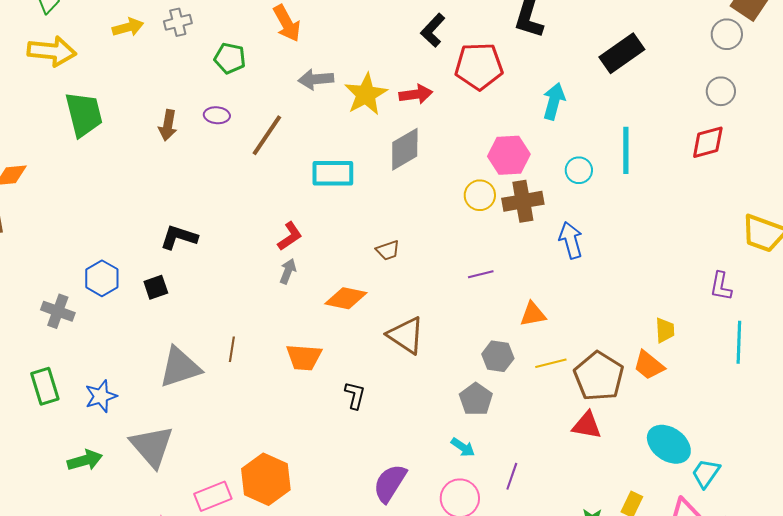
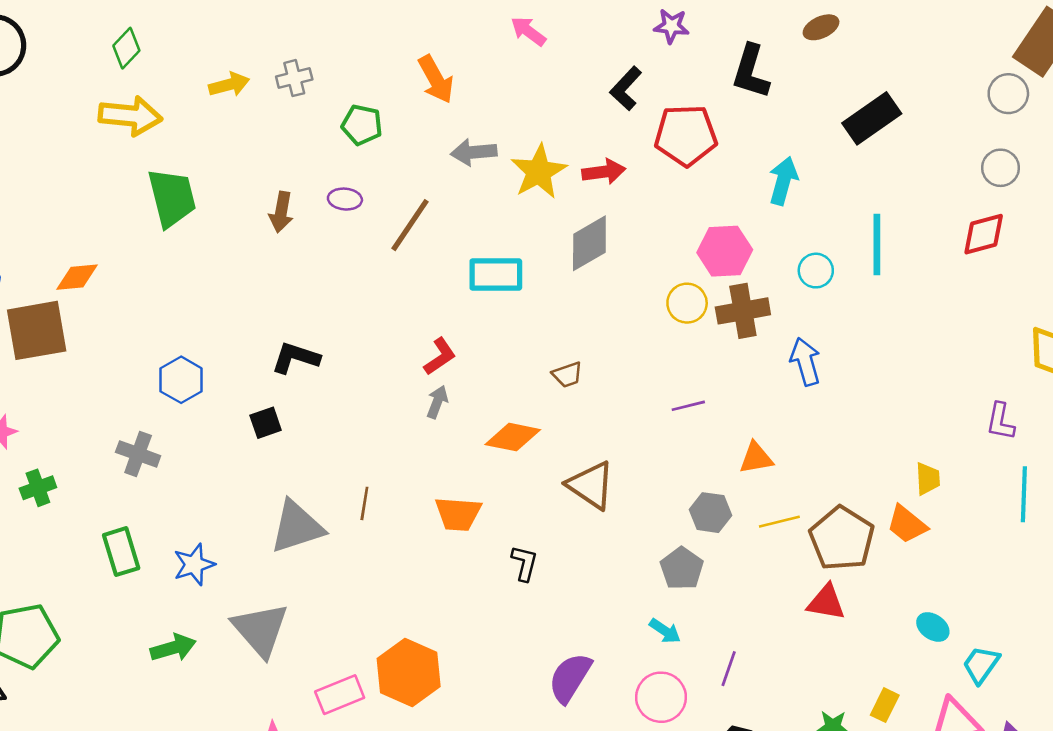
blue hexagon: (102, 278) -> (181, 380), moved
cyan ellipse: (669, 444) -> (933, 627), size x0.6

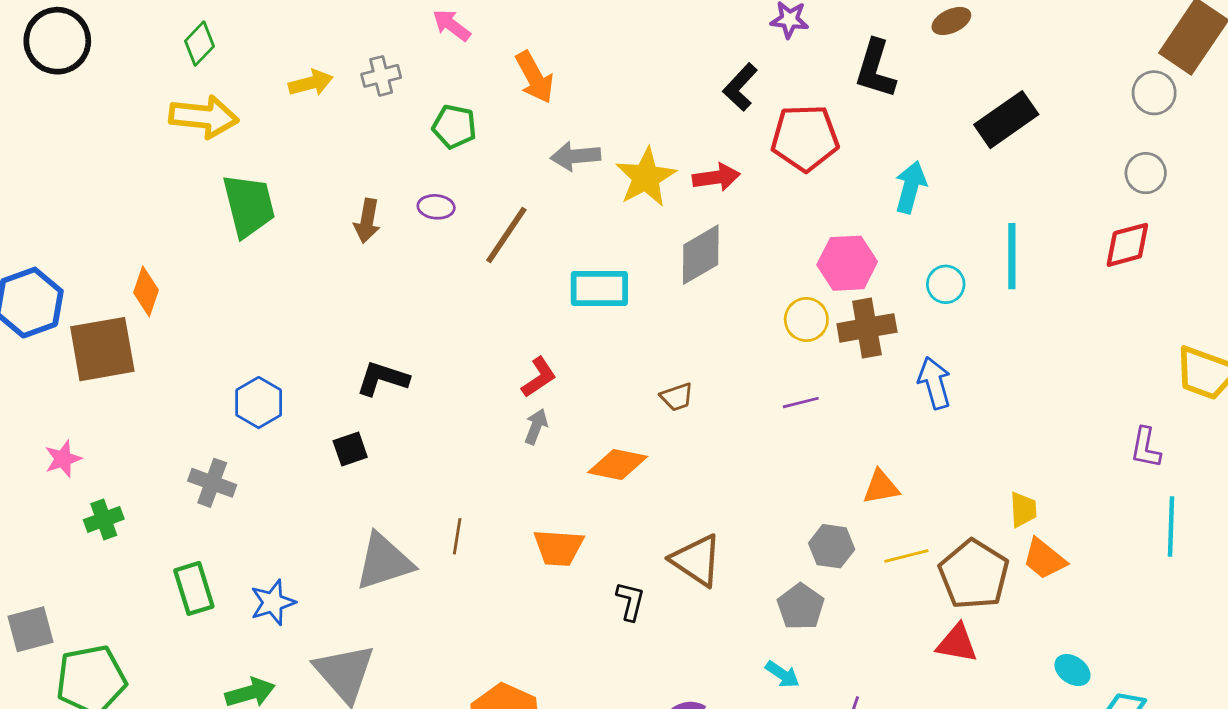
pink arrow: (528, 31) -> (452, 25), moved
orange diamond: (77, 277) -> (146, 291), turned -66
purple line: (688, 406) -> (801, 403), moved
yellow trapezoid: (928, 479) -> (1023, 510), moved
brown triangle: (591, 485) -> (697, 560), moved

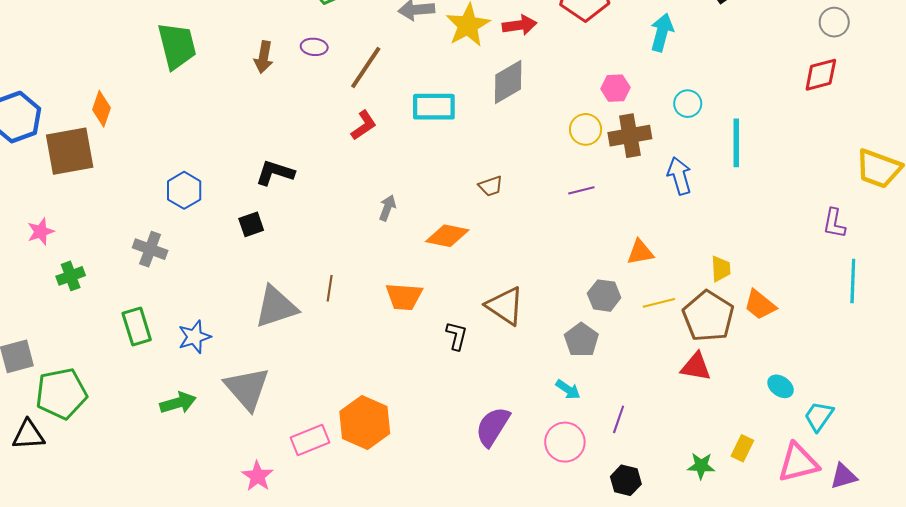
cyan line: (1012, 256) -> (736, 143), moved
pink hexagon: (847, 263) -> (615, 88), size x0.7
red L-shape: (539, 377) -> (364, 125), moved
yellow trapezoid: (1023, 510) -> (721, 269), moved

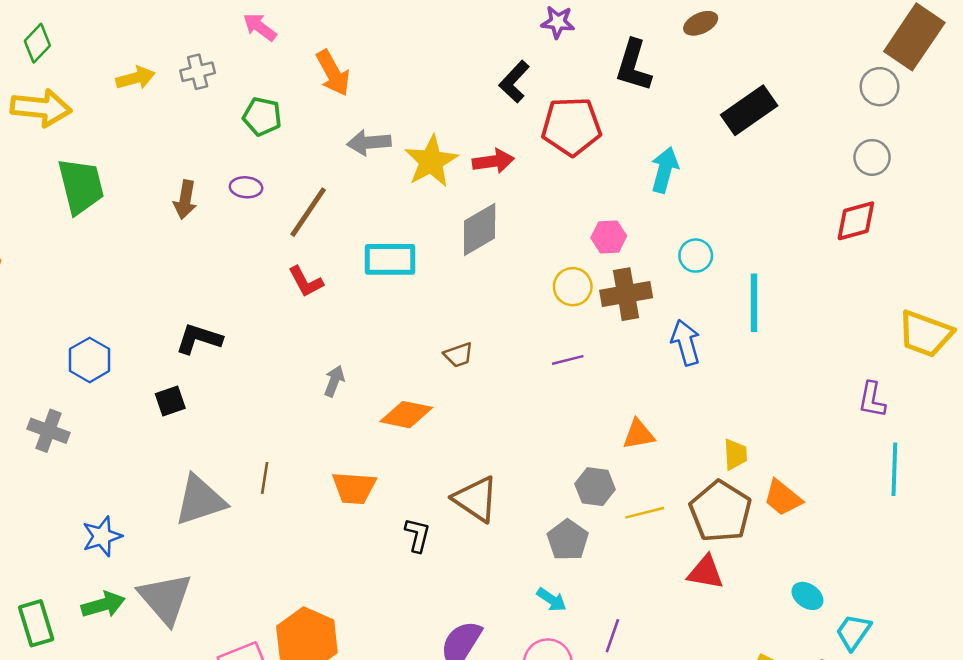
red L-shape: (364, 125) -> (306, 282), turned 96
yellow line: (659, 303) -> (645, 513), moved
green rectangle: (137, 327) -> (36, 623), moved
green arrow: (178, 403) -> (103, 605), moved

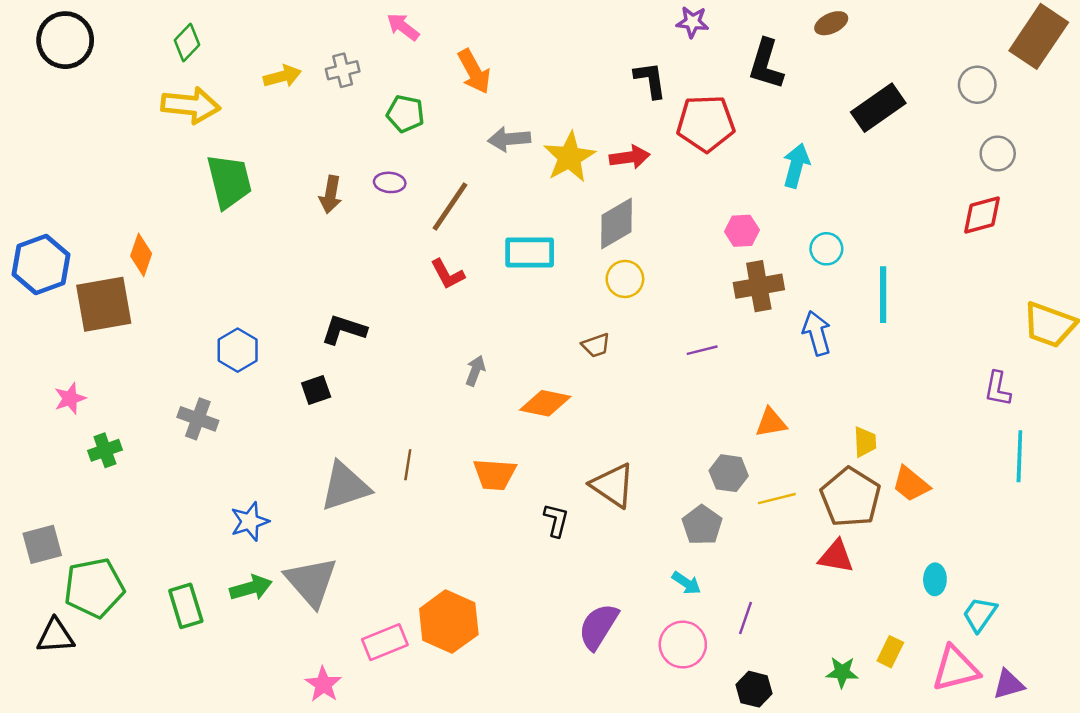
black L-shape: (514, 82) -> (650, 80), turned 129
gray circle: (879, 87) -> (977, 85), moved
yellow circle: (573, 287) -> (625, 279), moved
cyan ellipse: (807, 596) -> (935, 579), turned 56

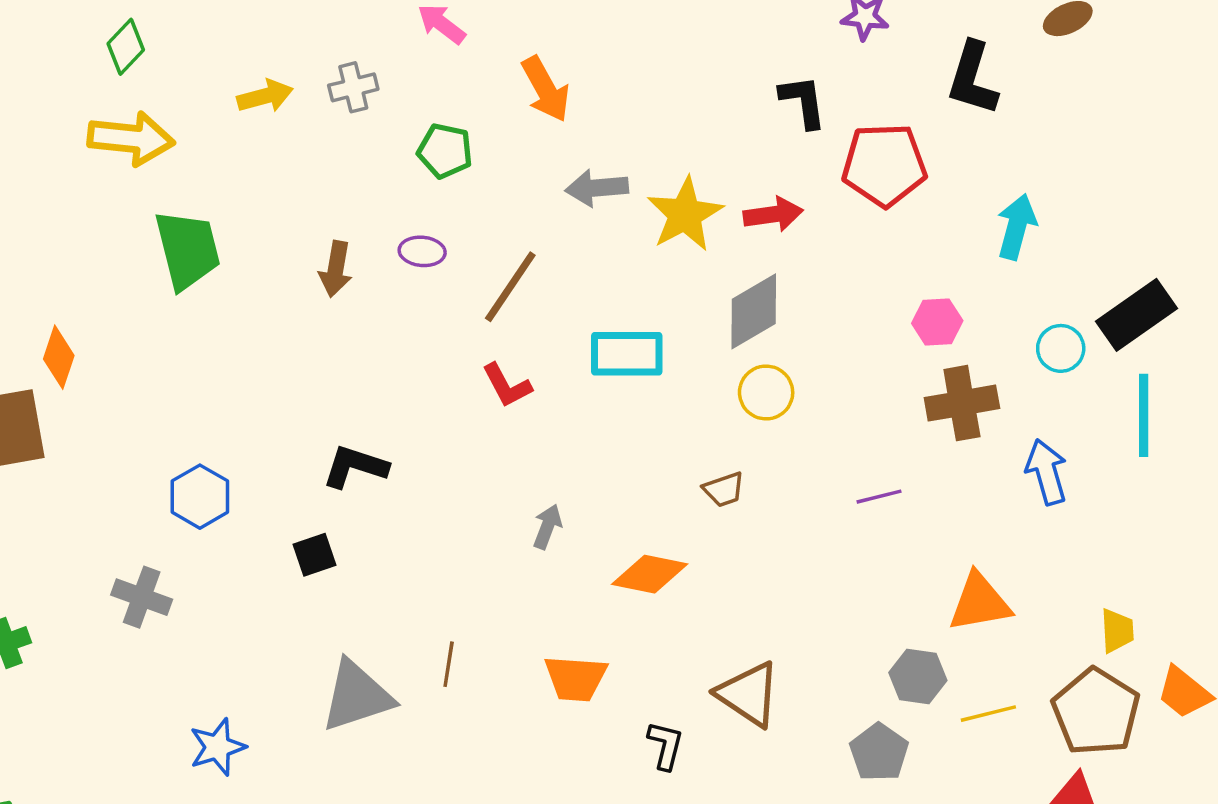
black rectangle: (878, 108) -> (1137, 315), moved
orange triangle: (771, 423) -> (980, 602), size x1.4

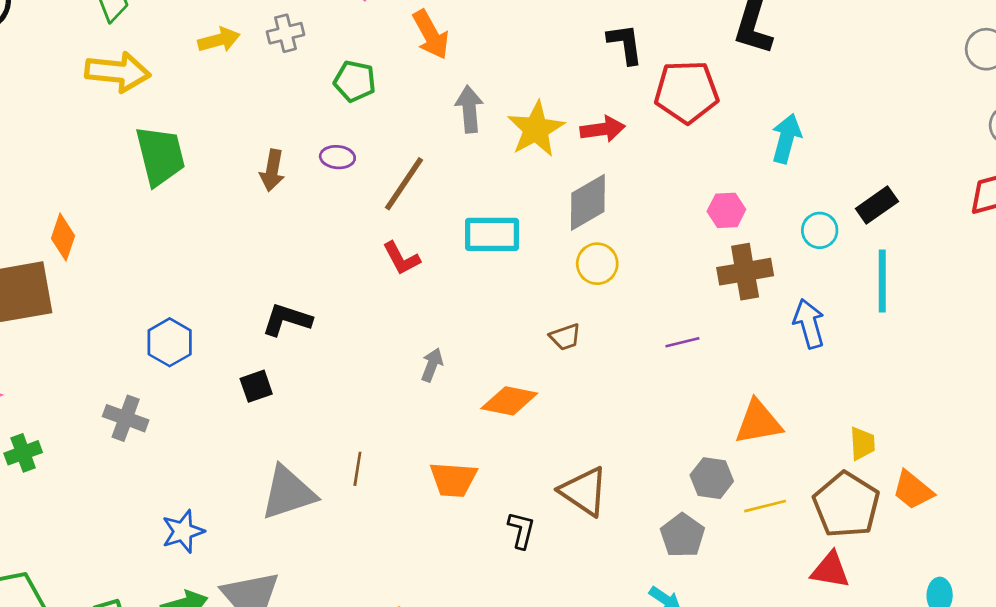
gray arrow: (597, 188) -> (469, 109), turned 90
black rectangle: (1137, 315) -> (877, 205), size x0.7

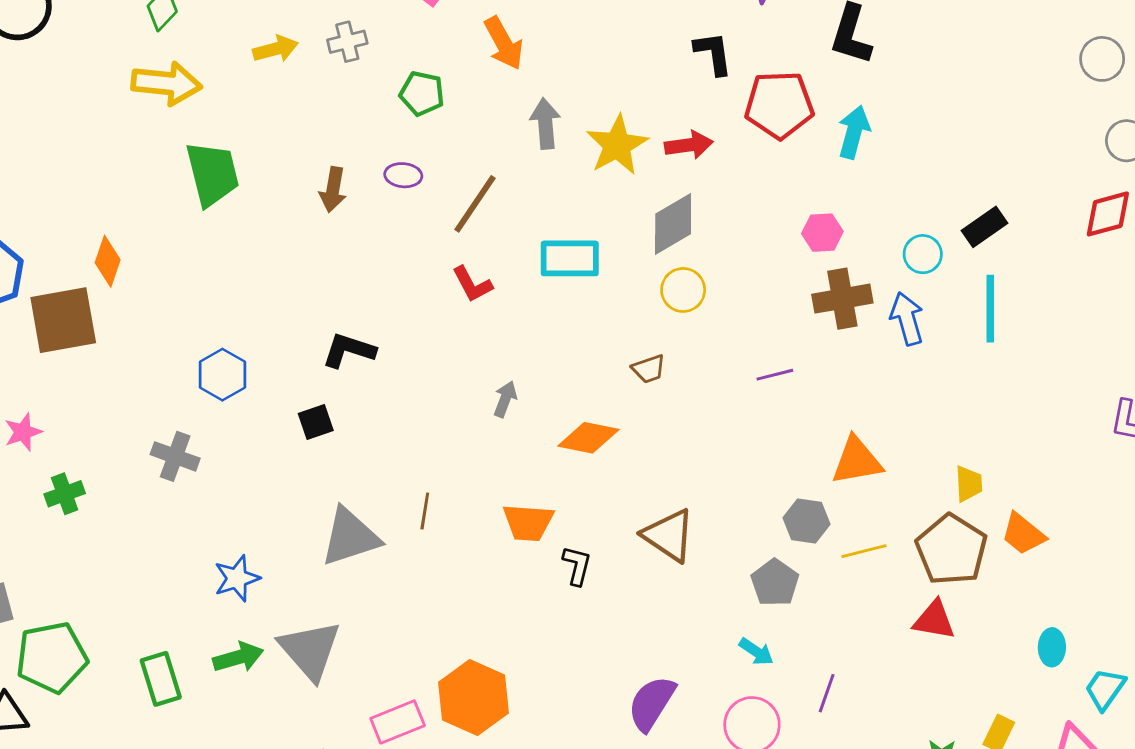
cyan arrow: (786, 138) -> (854, 132), moved
blue arrow: (809, 324) -> (907, 319), moved
black L-shape: (521, 530) -> (577, 565), moved

